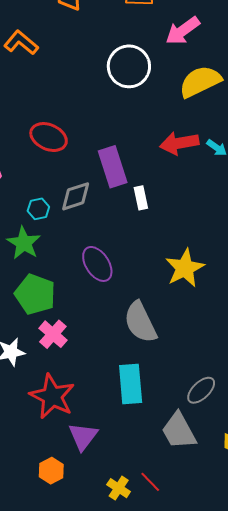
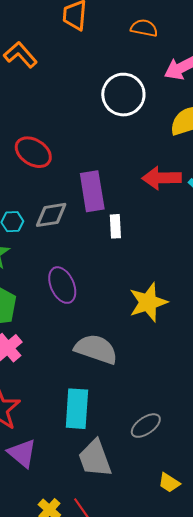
gray semicircle: (140, 322) -> (96, 349), turned 126
gray trapezoid: (179, 431) -> (95, 458), moved
purple triangle: (83, 436) -> (22, 453), turned -36

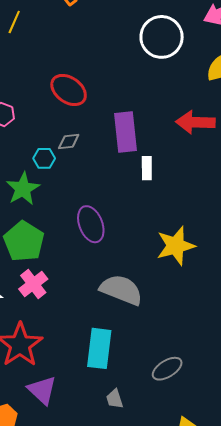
gray diamond: (51, 215) -> (69, 141), moved, size x0.7
gray trapezoid: (95, 458) -> (115, 399), size x0.5

